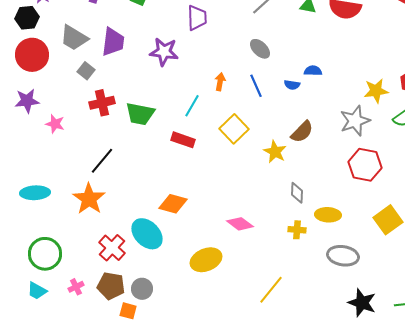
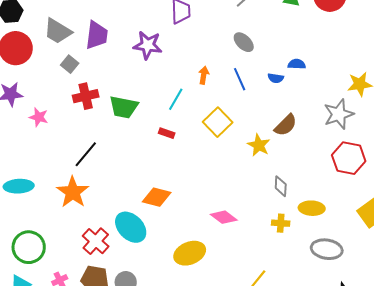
red rectangle: (183, 140) -> (167, 133), size x0.7

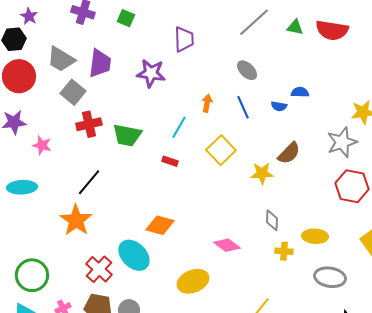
gray square: (70, 64) -> (73, 92), size x1.4
yellow star: (259, 145) -> (262, 173), turned -30
cyan ellipse: (19, 186) -> (22, 187), moved
gray diamond: (281, 186) -> (272, 220), moved

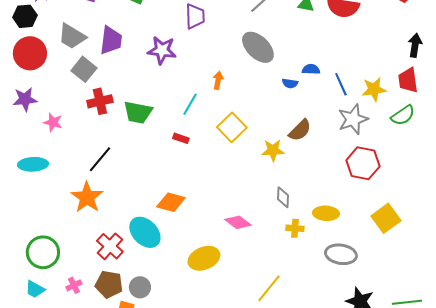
gray ellipse: (247, 70) -> (258, 47), size x1.6
blue line: (243, 107) -> (341, 84), moved

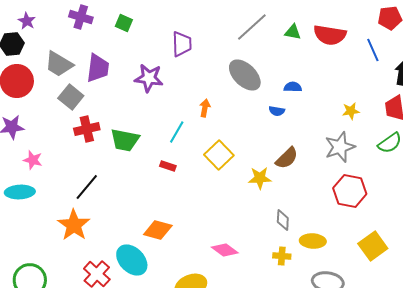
blue semicircle: (311, 69) -> (293, 87), moved
blue line: (341, 84) -> (373, 50), moved
yellow star: (374, 89) -> (351, 111), moved, size x0.7
pink star: (53, 122) -> (33, 160), moved
gray diamond: (283, 197) -> (283, 220), moved

